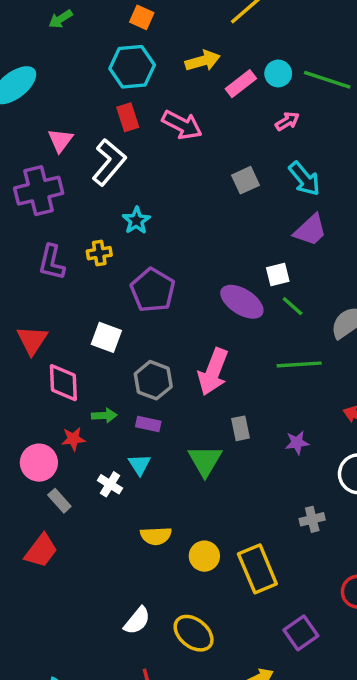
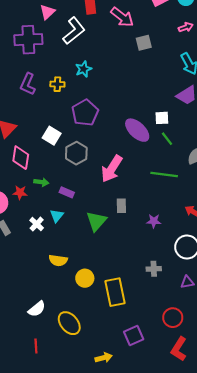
gray square: (246, 180) -> (144, 43), moved
gray hexagon: (153, 380) -> (76, 153), moved

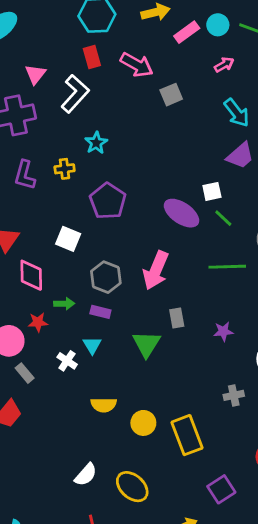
gray hexagon: (76, 153) -> (106, 277), moved

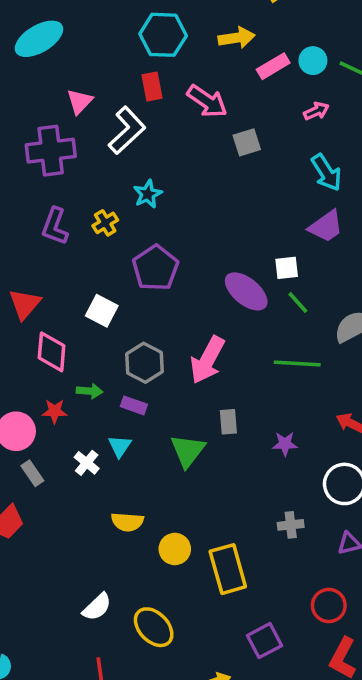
yellow cross: (65, 169) -> (105, 223), turned -30

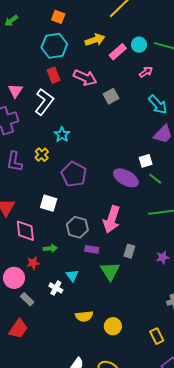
purple rectangle: (134, 405) -> (92, 249), moved
gray rectangle: (228, 422) -> (129, 251), turned 32
yellow rectangle: (228, 569) -> (157, 336), moved, size x0.6

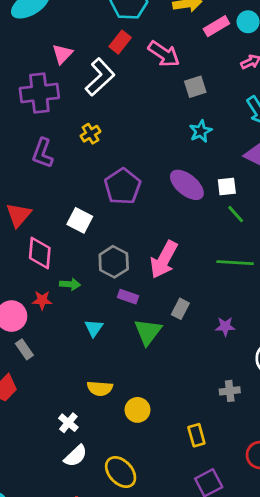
red rectangle: (53, 75) -> (120, 42), turned 49
cyan star: (62, 135) -> (201, 131), moved
yellow cross: (42, 155) -> (91, 134), moved
purple ellipse: (126, 178) -> (187, 185), moved
white cross: (56, 288) -> (68, 423), moved

